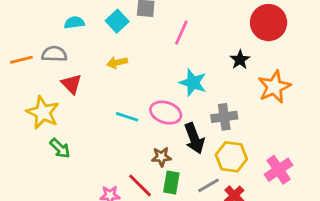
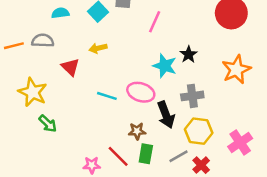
black star: (240, 60) -> (189, 54), moved
red triangle: (71, 84) -> (70, 67), moved

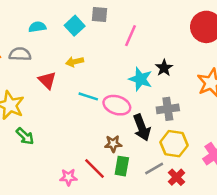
cyan line: (107, 96) -> (88, 96), moved

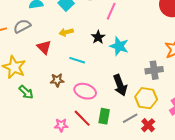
gray semicircle: (20, 54) -> (22, 26), turned -30
black star: (164, 68) -> (98, 37), moved
pink ellipse: (117, 105) -> (85, 91), moved
gray cross: (168, 109) -> (154, 70), moved
brown star: (113, 144) -> (57, 80), moved

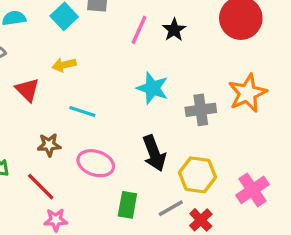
black star: (98, 37) -> (174, 30), moved
gray cross: (154, 70) -> (201, 110), moved
red line: (82, 118) -> (41, 187), moved

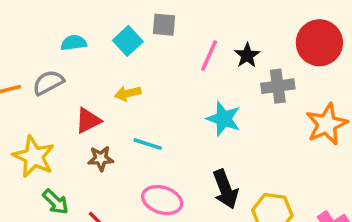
red triangle: (27, 90) -> (88, 121), turned 48
gray cross: (201, 110) -> (278, 86), moved
brown star: (49, 145) -> (101, 158), moved

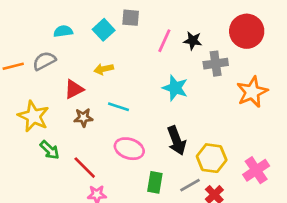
black star: (247, 55) -> (193, 41), turned -30

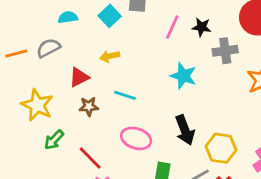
green arrow: (50, 150) -> (54, 140), turned 90

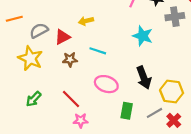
gray semicircle: (48, 48) -> (39, 31), moved
green arrow: (54, 140) -> (34, 99), moved

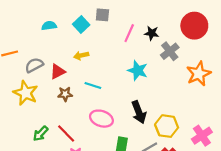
gray cross: (175, 17) -> (170, 51), turned -30
green arrow: (34, 99) -> (41, 134), moved

